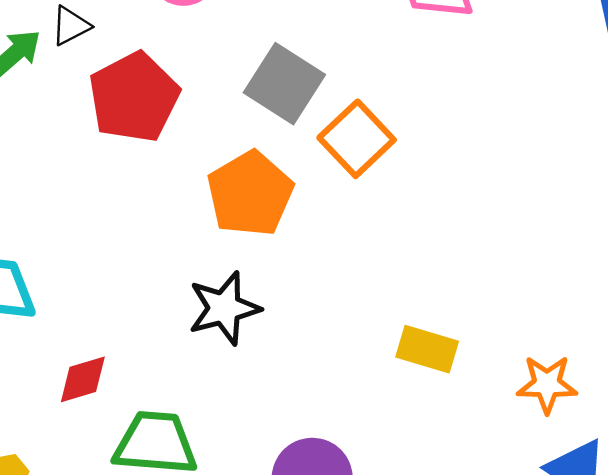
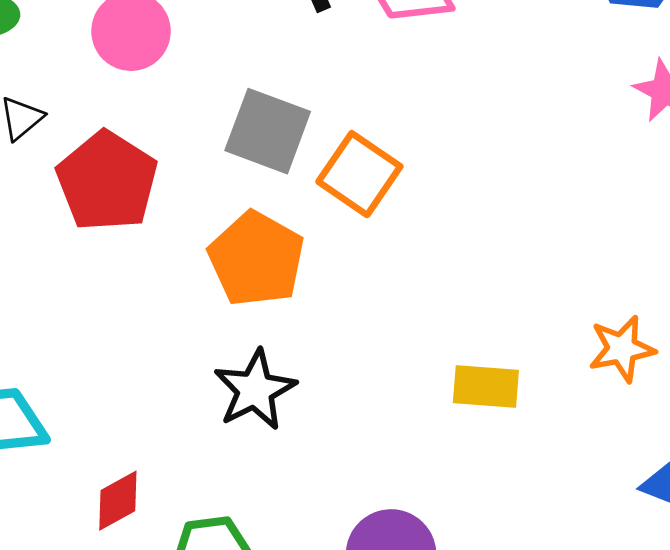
orange star: (547, 384) -> (622, 349), moved

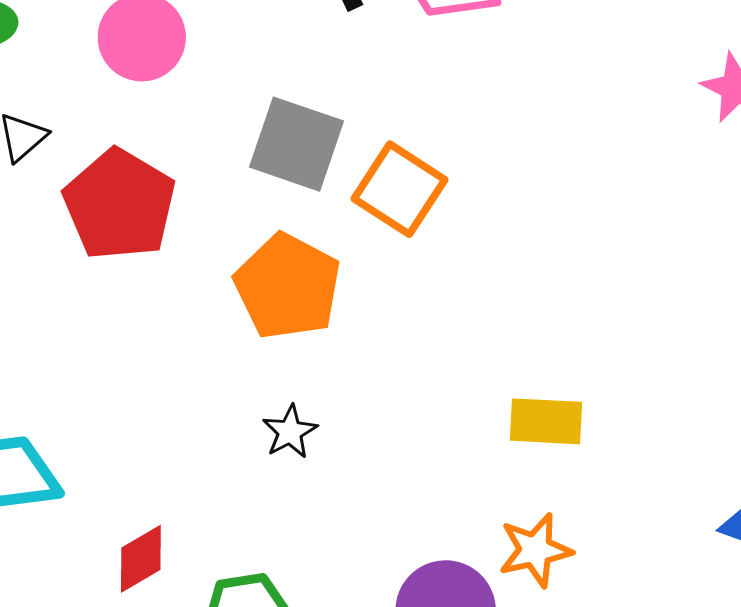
orange star: (622, 349) -> (535, 550), moved
black star: (255, 390) -> (290, 432), size x0.6

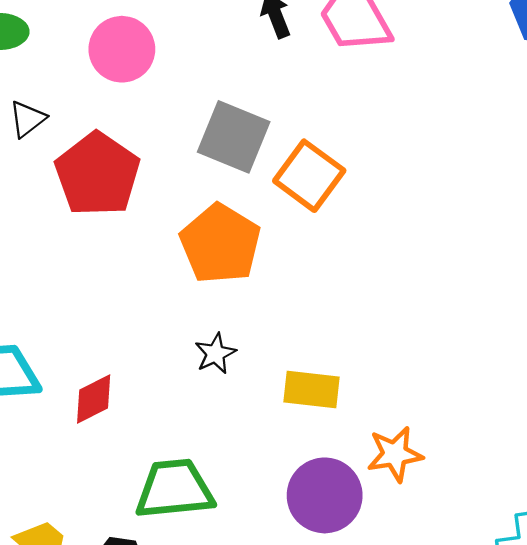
yellow rectangle: (546, 421) -> (311, 389), moved
red diamond: (141, 559) -> (94, 399), moved

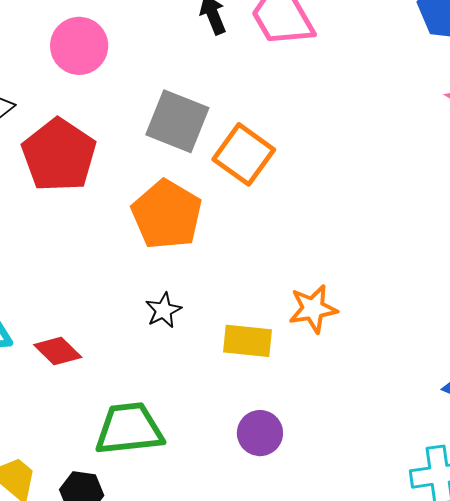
red diamond: (94, 399) -> (58, 351), turned 72
orange star: (395, 454) -> (313, 309), moved
purple circle: (325, 495) -> (260, 433), size x0.7

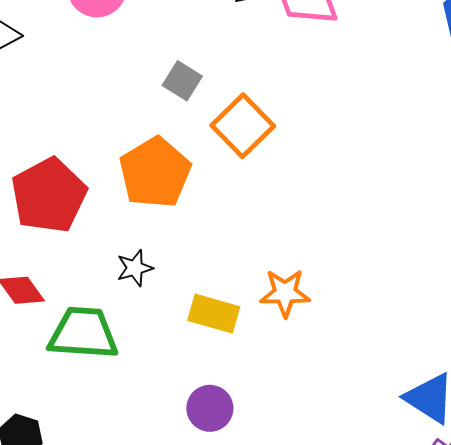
gray square: (177, 121) -> (182, 81), size x0.6
red pentagon: (59, 155) -> (49, 195), moved
green trapezoid: (129, 429) -> (83, 333), moved

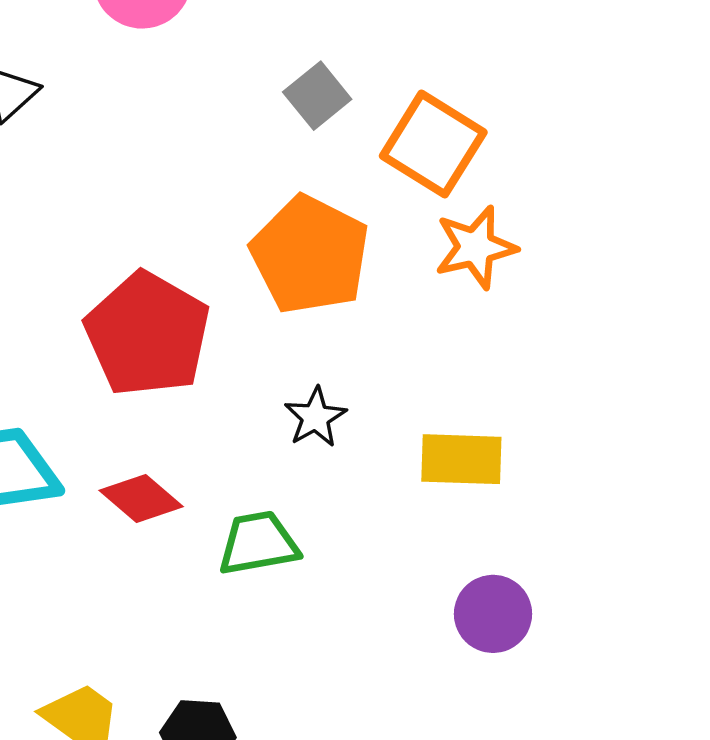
gray square: (182, 81) -> (317, 96), turned 33
orange star: (285, 293) -> (476, 247), moved
green trapezoid: (83, 333) -> (258, 543), size x0.7

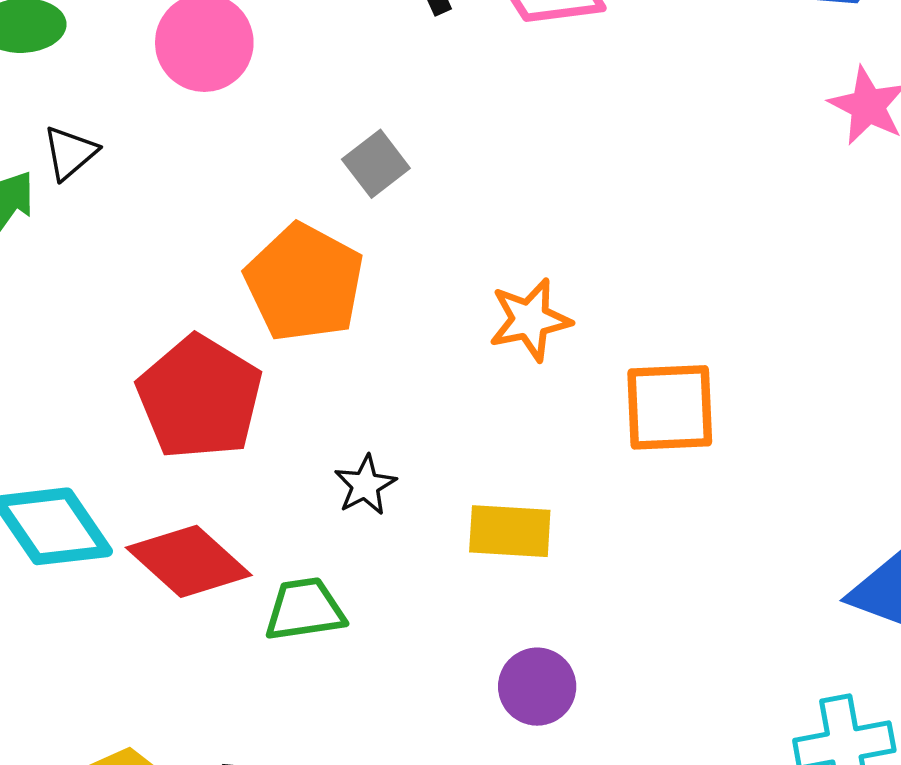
orange square: (433, 144) -> (670, 407), moved, turned -36
orange pentagon: (310, 255) -> (304, 283), moved
red diamond: (141, 498) -> (189, 561), size x1.5

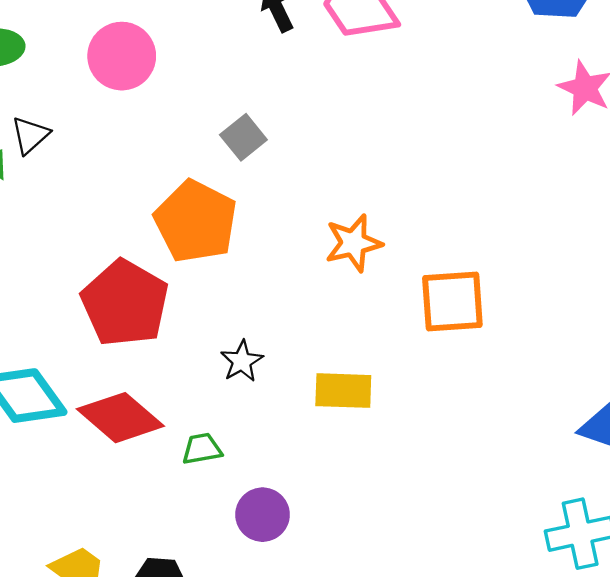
green trapezoid: (305, 609) -> (202, 449), size x0.7
purple circle: (537, 687) -> (263, 515), moved

